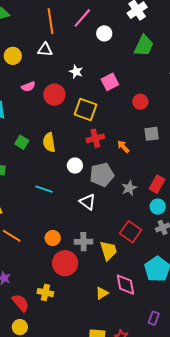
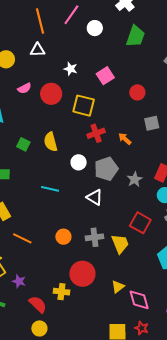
red circle: (65, 263) -> (82, 274), moved
pink diamond: (125, 285) -> (139, 300), moved

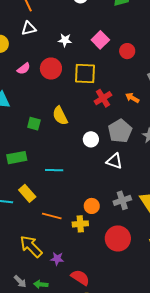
red circle: (137, 92) -> (127, 51), moved
white circle: (79, 162) -> (91, 139), moved
cyan line: (50, 189) -> (54, 170), moved
yellow cross: (61, 292) -> (80, 224), moved

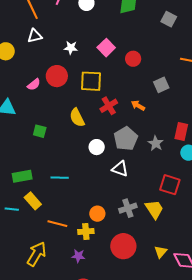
pink semicircle: (24, 69) -> (34, 85), moved
yellow semicircle: (60, 116) -> (77, 118), moved
green rectangle: (17, 158) -> (22, 176), moved
yellow arrow: (31, 246) -> (37, 254), turned 75
purple star: (57, 259) -> (78, 256), moved

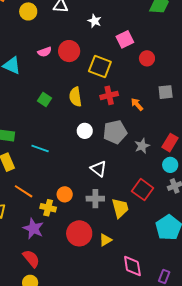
white star: (71, 48) -> (95, 21), moved
green square: (40, 131) -> (44, 100), moved
white triangle: (120, 169) -> (98, 169), moved
yellow triangle: (161, 252) -> (105, 240), moved
purple star: (78, 256) -> (33, 229), size x1.5

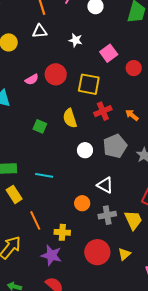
orange line: (24, 191) -> (35, 220), turned 42
orange circle: (65, 194) -> (82, 203), moved

